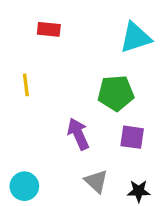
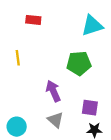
purple square: (132, 137) -> (90, 108), moved
gray triangle: (96, 181) -> (56, 120), moved

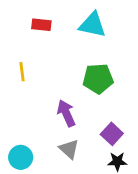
cyan triangle: (92, 25) -> (92, 25), moved, turned 30
purple square: (90, 108) -> (112, 134), turned 35

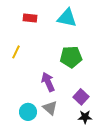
yellow line: (22, 72) -> (16, 52), turned 32
cyan circle: (21, 157) -> (28, 112), moved

